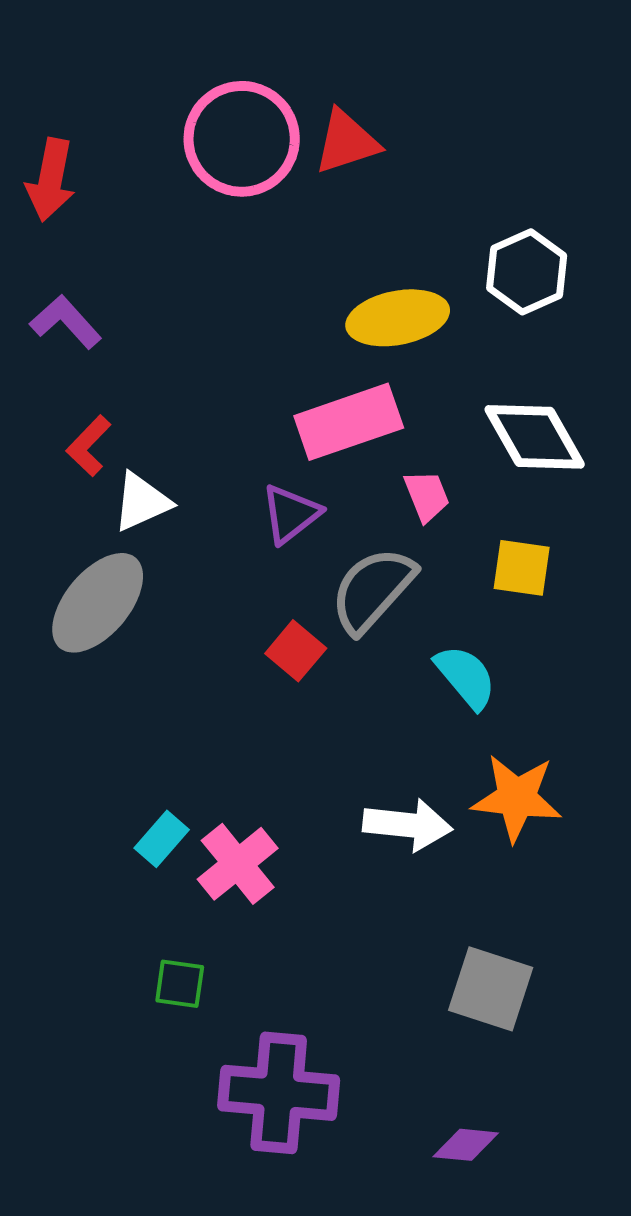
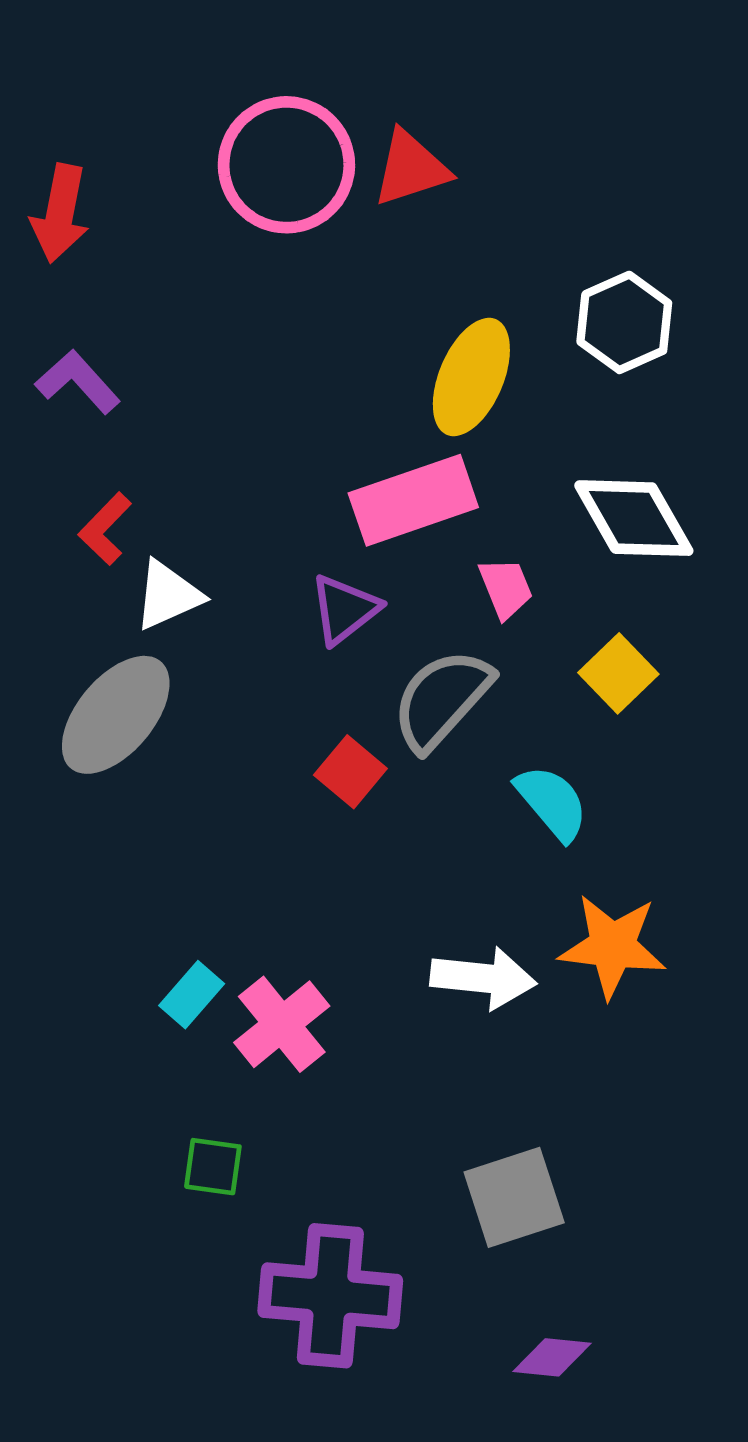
yellow ellipse: (398, 318) -> (471, 377), turned -56
yellow square: (522, 568) -> (618, 673), turned 38
gray square: (491, 989) -> (514, 1197), moved, turned -36

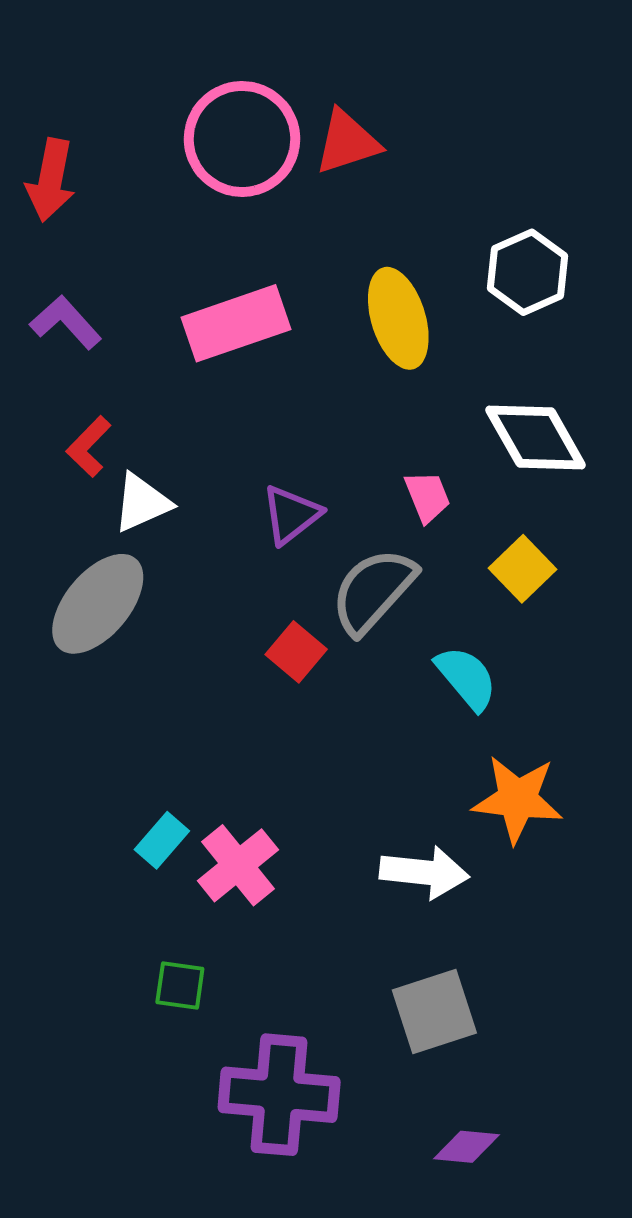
yellow ellipse: (471, 377) -> (398, 318), turned -40
pink rectangle: (413, 500) -> (236, 323), moved
white arrow: (483, 978) -> (424, 872), moved

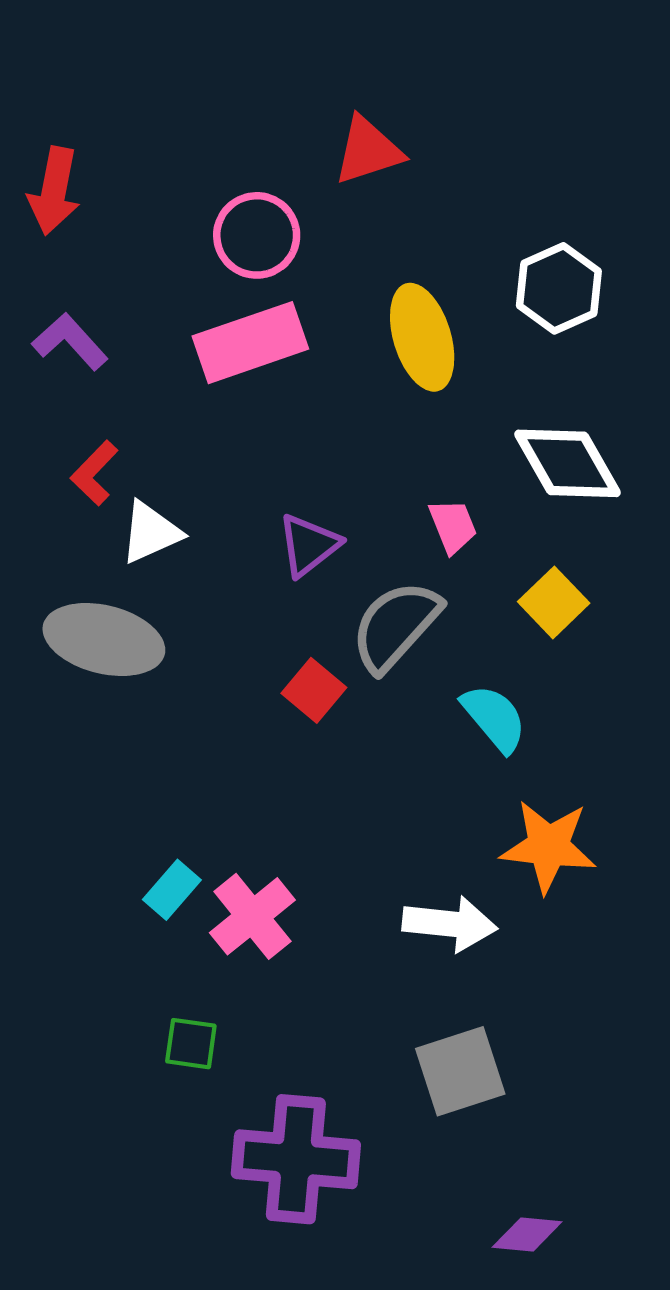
pink circle: (242, 139) -> (257, 235), moved, size x0.7
gray ellipse: (98, 604) -> (104, 640), turned 64
purple diamond: (466, 1147) -> (527, 1235), moved

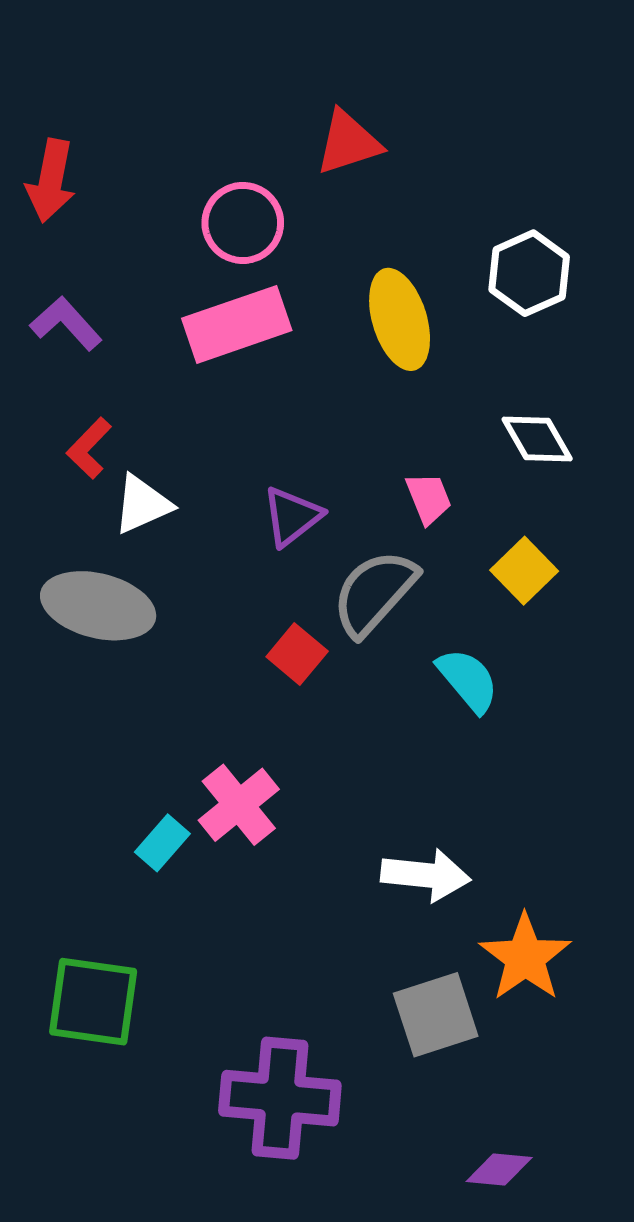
white diamond: (567, 463) -> (537, 439), size x0.7
orange star: (548, 846) -> (525, 957), moved, turned 30
pink cross: (252, 916) -> (239, 805), moved
green square: (191, 1044) -> (93, 1002), moved, size x1.8

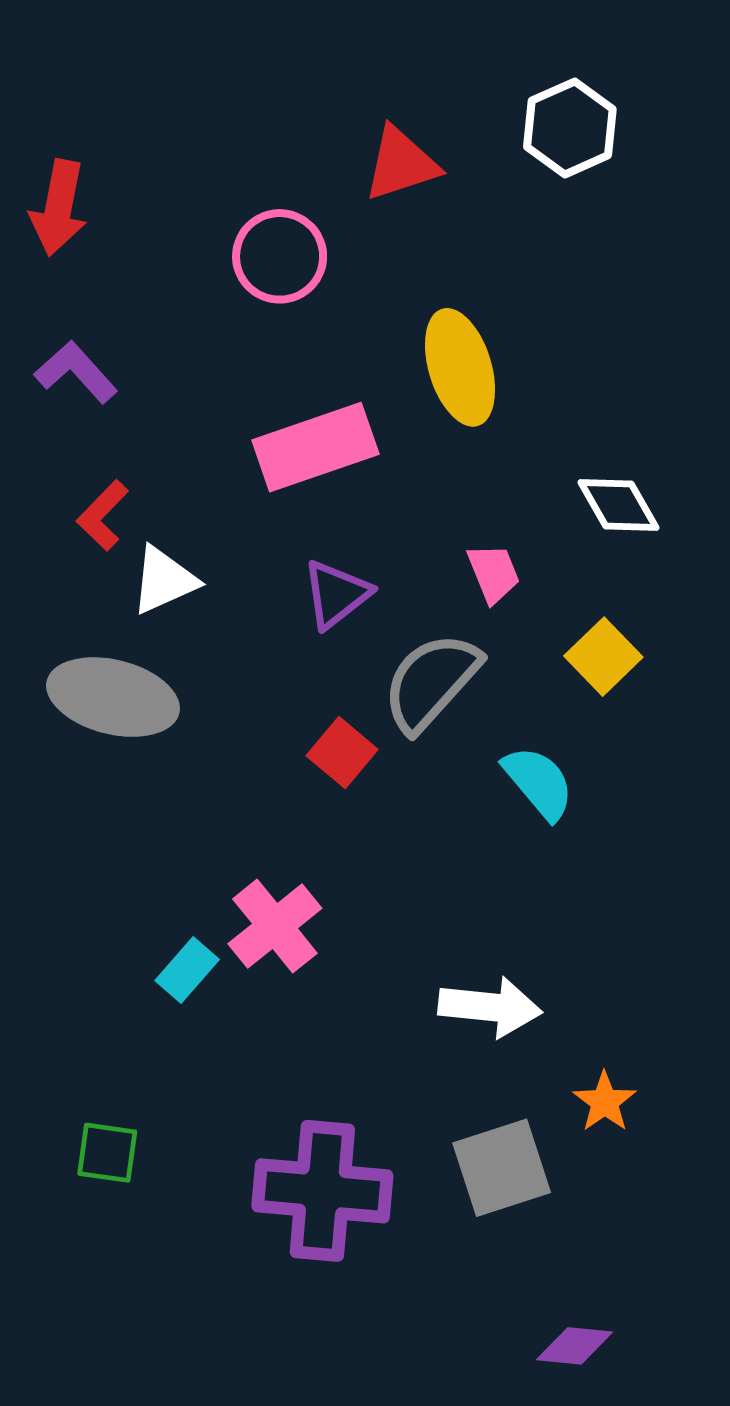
white hexagon: (529, 273) -> (570, 128), moved
pink rectangle: (237, 324) -> (315, 447), moved
orange star: (525, 957) -> (605, 1102), size x0.6
green square: (93, 1002) -> (107, 1153), size x0.6
purple cross: (280, 1098) -> (322, 1191), moved

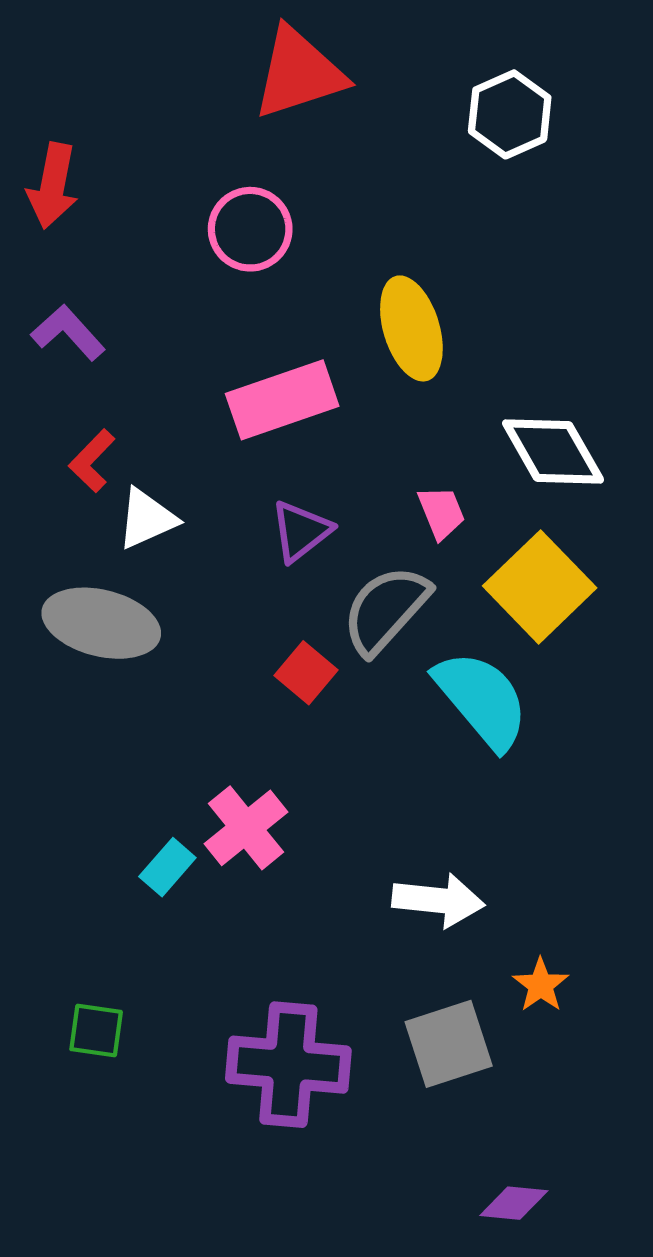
red triangle: (401, 164) -> (299, 73), moved, size x1.4
white diamond: (618, 505) -> (553, 452), size x1.4
yellow square: (603, 657) -> (540, 587), size x1.6
cyan semicircle: (539, 783) -> (482, 700), size x1.5

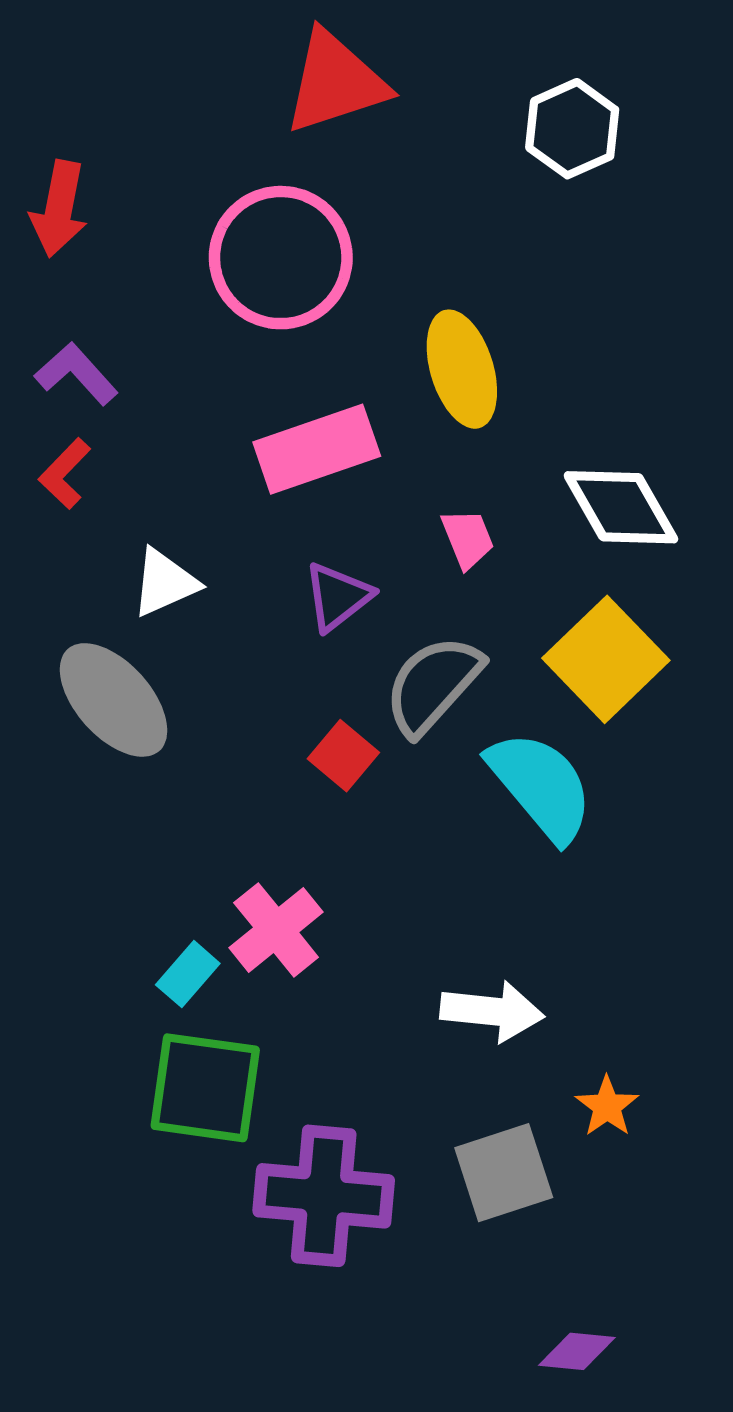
pink circle: (250, 229) -> (281, 258), size x1.5
red L-shape: (92, 461) -> (65, 474), moved
pink trapezoid: (441, 513) -> (468, 539), moved
gray ellipse: (101, 623) -> (114, 700), turned 34
green square: (96, 1031) -> (205, 1088), moved, size x1.8

